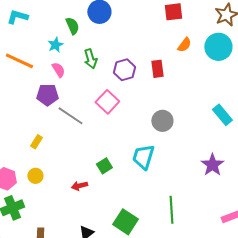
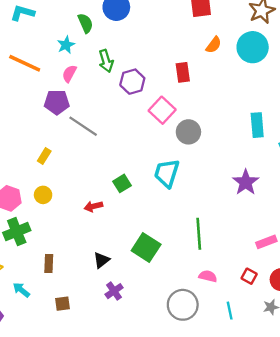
pink semicircle: (58, 70) -> (69, 74), turned -119
purple hexagon: (124, 70) -> (132, 82), moved
pink square: (107, 102) -> (162, 110), moved
cyan rectangle: (222, 115) -> (257, 125), turned 35

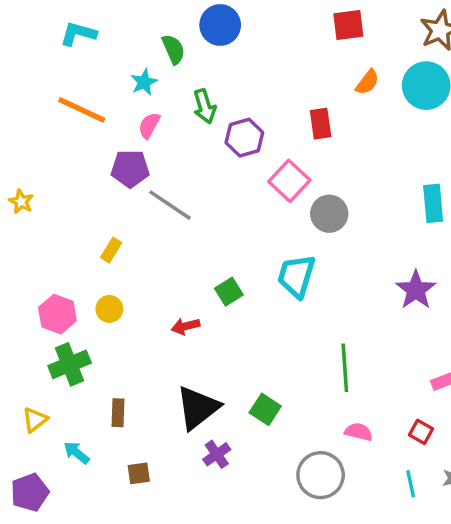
green square: (146, 248) -> (265, 409), moved, size x0.7
black triangle: (101, 260) -> (198, 408), size x1.8
cyan line: (230, 311) -> (411, 484), moved

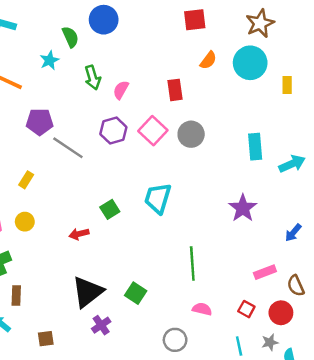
pink semicircle: (149, 125) -> (121, 90), moved
purple hexagon: (244, 138) -> (113, 131), moved
gray circle: (329, 214) -> (191, 134), moved
brown rectangle: (118, 413) -> (16, 296), moved
gray circle: (321, 475) -> (175, 340), size x0.7

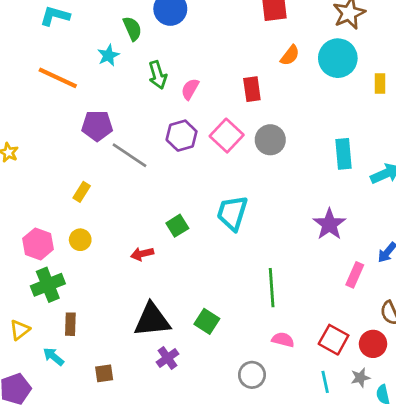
pink rectangle: (265, 272) -> (355, 275), moved, turned -45
black triangle: (88, 292) -> (152, 320), turned 32
red square: (246, 309) -> (334, 340), size x1.5

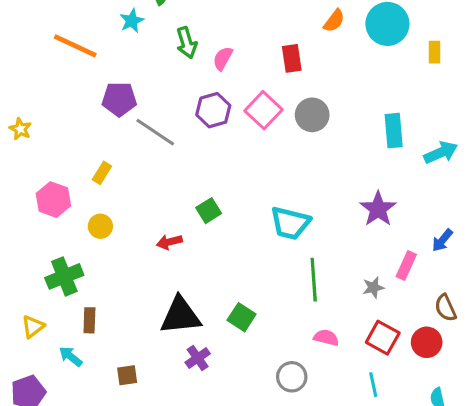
cyan trapezoid: (232, 213) -> (290, 223), moved, turned -93
pink hexagon: (38, 244) -> (53, 200), moved
gray star: (360, 378) -> (373, 287), moved

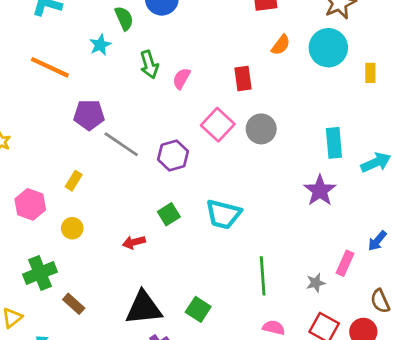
purple hexagon: (213, 110) -> (173, 155), moved
purple star: (378, 209) -> (320, 190), moved
cyan trapezoid: (290, 223) -> (223, 214), moved
brown rectangle: (89, 320) -> (74, 304), moved, turned -50

